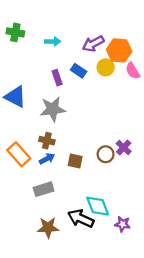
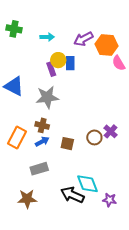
yellow circle: (106, 67) -> (58, 60), moved
blue rectangle: (79, 71) -> (70, 63), turned 56
orange rectangle: (19, 154) -> (17, 137), turned 70
brown star: (48, 228) -> (27, 199), moved

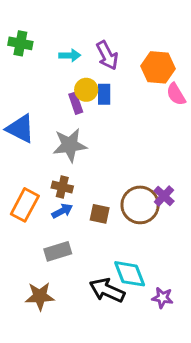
purple arrow: (83, 39) -> (107, 55), moved, turned -90
brown circle: (94, 137) -> (140, 205), size x1.6

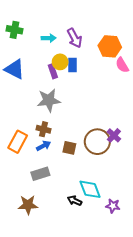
blue triangle: (20, 129) -> (14, 69), moved
black arrow: (107, 290) -> (75, 201), size x0.6

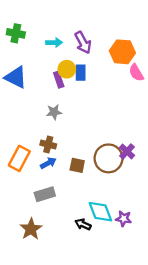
gray star: (49, 100) -> (54, 112), size x0.6
brown star: (28, 205) -> (31, 229), turned -30
purple star: (113, 206) -> (124, 219), moved

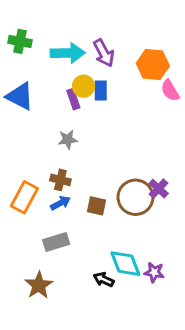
cyan arrow: (54, 43) -> (68, 53), size x1.6

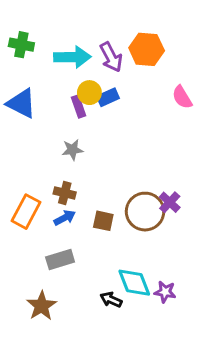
orange hexagon: (153, 65) -> (147, 49), moved
blue rectangle: (101, 90) -> (108, 97), turned 66

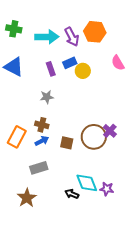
yellow circle: (89, 93) -> (83, 71), moved

